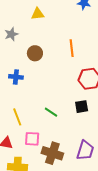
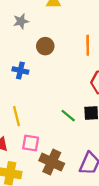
green line: (51, 112) -> (68, 116), moved

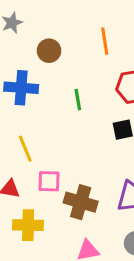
blue cross: (20, 71) -> (21, 88), size x1.5
green line: (68, 116) -> (78, 100), moved, turned 49

